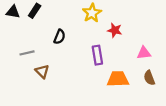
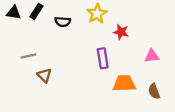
black semicircle: (59, 37) -> (63, 22), moved, turned 72
brown semicircle: (149, 78) -> (154, 91), moved

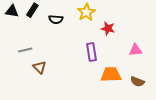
brown semicircle: (154, 91) -> (137, 82), turned -48

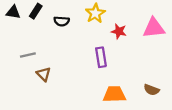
pink triangle: (135, 50) -> (154, 28), moved, size x1.5
orange trapezoid: (111, 74) -> (114, 94), moved

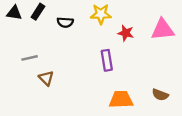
yellow star: (95, 13) -> (101, 14), turned 30

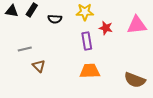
purple rectangle: (107, 60) -> (87, 41), moved
brown semicircle: (160, 95) -> (135, 80), size x1.5
orange trapezoid: (121, 100) -> (90, 71), moved

